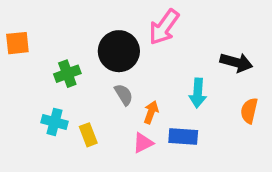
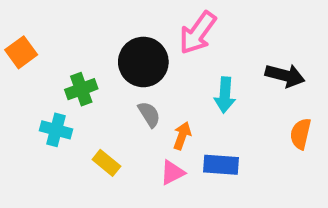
orange square: (17, 43) -> (21, 52), turned -30
cyan arrow: (198, 93) -> (225, 95), moved
cyan cross: (54, 122) -> (56, 130), moved
yellow rectangle: (88, 135) -> (106, 163), turned -30

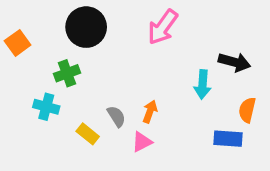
black circle: (143, 62) -> (86, 27), moved
cyan arrow: (225, 95) -> (203, 84), moved
gray semicircle: (149, 114) -> (116, 116), moved
blue rectangle: (221, 165) -> (228, 139), moved

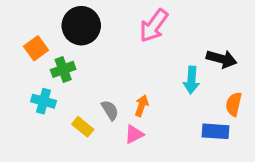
orange square: (18, 43) -> (36, 48), moved

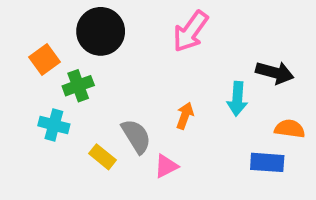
orange semicircle: (234, 104) -> (290, 129), turned 85
orange arrow: (142, 106) -> (185, 116), moved
gray semicircle: (110, 110) -> (136, 136), size x1.4

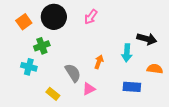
pink arrow: (190, 31) -> (91, 17), moved, size x0.7
orange square: (44, 59) -> (24, 22), moved
yellow rectangle: (102, 157) -> (53, 94), moved
blue rectangle: (267, 162) -> (132, 87), moved

